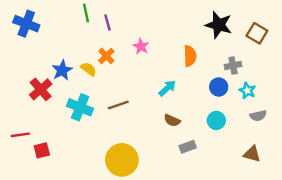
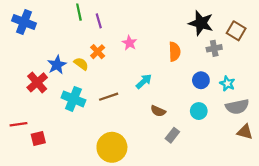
gray cross: (233, 65) -> (214, 48), moved
cyan arrow: (167, 88) -> (144, 81), moved
gray semicircle: (258, 116) -> (237, 107), size x1.5
gray rectangle: (188, 147) -> (172, 135), turned -32
brown triangle: (252, 154) -> (245, 132), moved

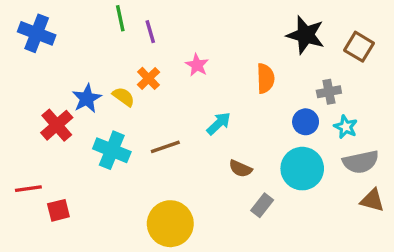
gray cross: (214, 48) -> (329, 92), moved
cyan circle: (199, 111) -> (302, 169), size x1.6

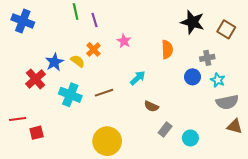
cyan circle: (302, 169) -> (190, 138), moved, size x0.6

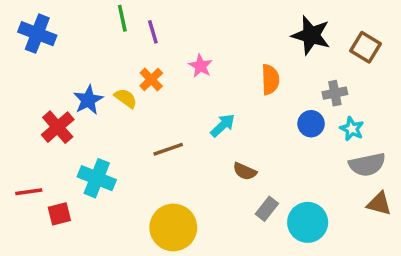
cyan cross: (70, 95) -> (97, 178), moved
cyan circle: (190, 138) -> (308, 222), size x1.5

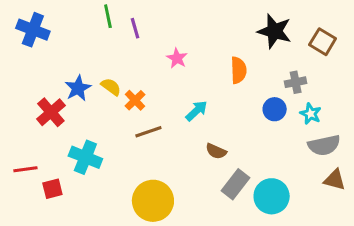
orange cross: (151, 80) -> (135, 100), moved
gray rectangle: (267, 209) -> (236, 184), size x1.4

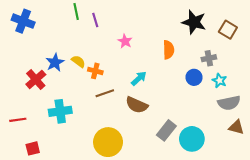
orange cross: (135, 100) -> (95, 71), turned -32
brown semicircle: (216, 151) -> (137, 105), moved, size x1.5
cyan cross: (85, 157) -> (60, 111), turned -30
red square: (52, 189) -> (33, 148), moved

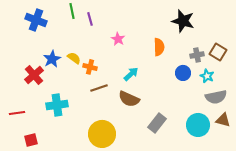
blue cross: (23, 21) -> (36, 20), moved
brown square: (228, 30) -> (218, 52), moved
cyan circle: (192, 139) -> (198, 125), moved

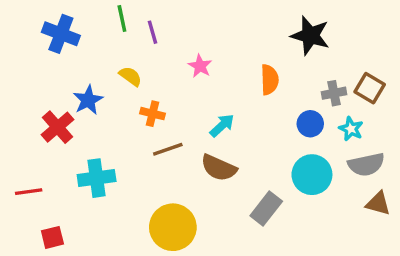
yellow semicircle: (74, 58) -> (130, 76), moved
cyan circle: (198, 125) -> (312, 175), moved

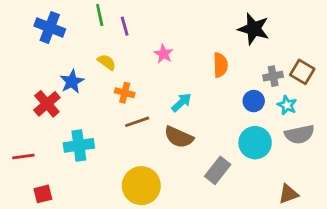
brown triangle: (378, 203) -> (288, 194), moved, turned -35

